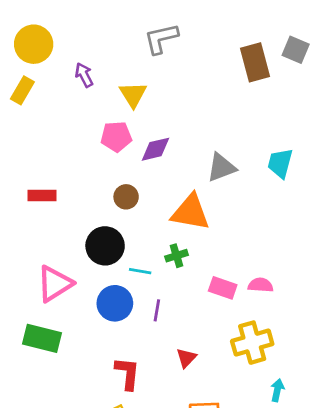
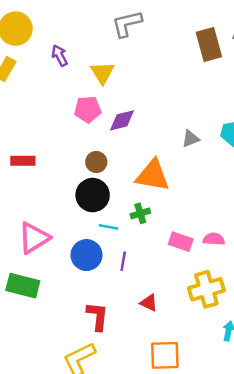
gray triangle: (221, 167) -> (191, 139), moved, size x0.7
black circle: (105, 246) -> (93, 195), moved
red triangle: (186, 358) -> (149, 303), turned -48

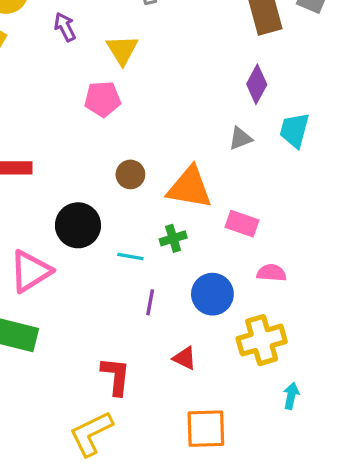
purple diamond: (122, 120) -> (257, 84), moved, turned -48
brown circle: (96, 162) -> (130, 174), moved
black circle: (93, 195) -> (78, 225), moved
pink rectangle: (181, 242) -> (242, 224), moved
blue circle: (86, 255) -> (212, 294), moved

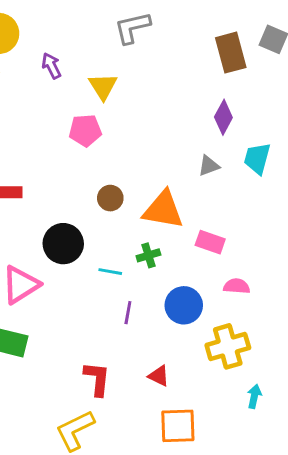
red triangle: (185, 358) -> (159, 376), moved

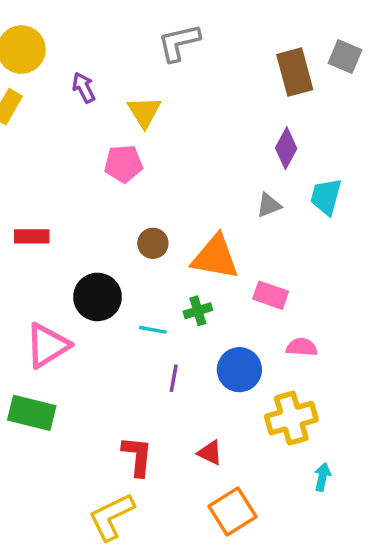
orange square: (178, 426) -> (232, 512), turned -30

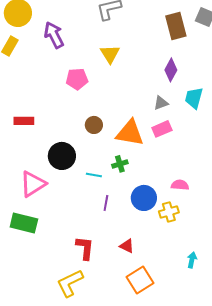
purple arrow: (84, 88) -> (54, 35), size x1.5
yellow triangle: (144, 112) -> (110, 54), moved
pink rectangle: (271, 295) -> (162, 129), moved, turned -42
yellow cross: (291, 418) -> (169, 212), moved, size x0.7

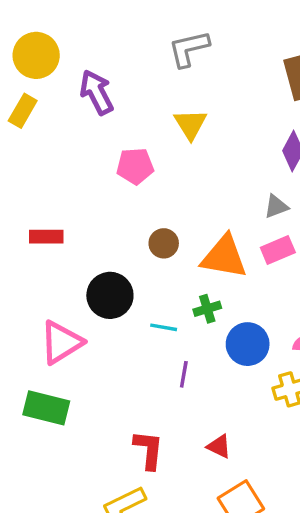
blue circle: (144, 198) -> (248, 344), moved

